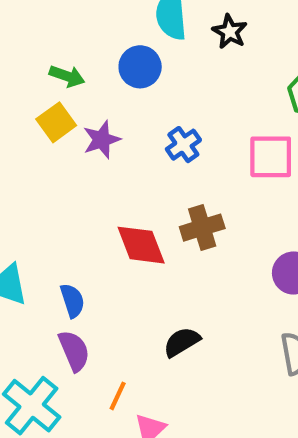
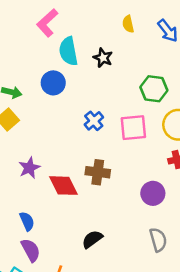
purple star: (102, 140) -> (29, 168), moved
blue cross: (183, 145) -> (94, 121), moved
brown cross: (202, 228) -> (98, 172), turned 30

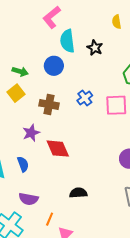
brown cross: (98, 172) -> (49, 104), moved
blue semicircle: (27, 221) -> (23, 164), moved
black semicircle: (92, 239) -> (78, 193), turned 30
purple semicircle: (31, 250) -> (29, 199), turned 126

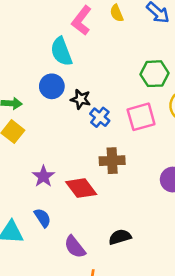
pink L-shape: (52, 17) -> (82, 20), moved
black star: (95, 48) -> (81, 99), moved
brown cross: (49, 104) -> (112, 161), moved
purple semicircle: (29, 199) -> (75, 247), moved, turned 54

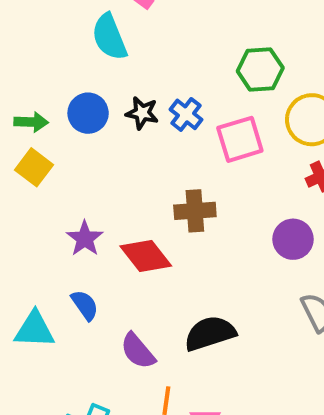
blue circle: (52, 86) -> (88, 113), moved
blue cross: (100, 117) -> (186, 114), moved
black semicircle: (120, 237) -> (210, 333), size x1.4

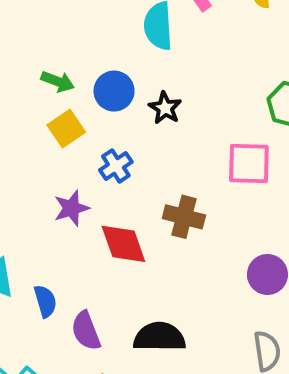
blue cross: (186, 114) -> (116, 166), moved
yellow square: (34, 167) -> (66, 129), moved
blue semicircle: (85, 305) -> (45, 301), moved

